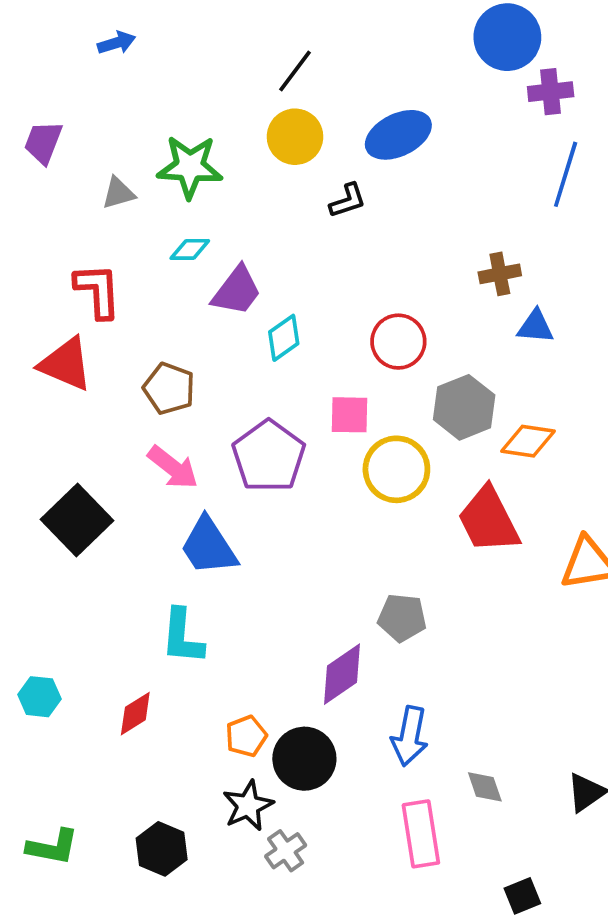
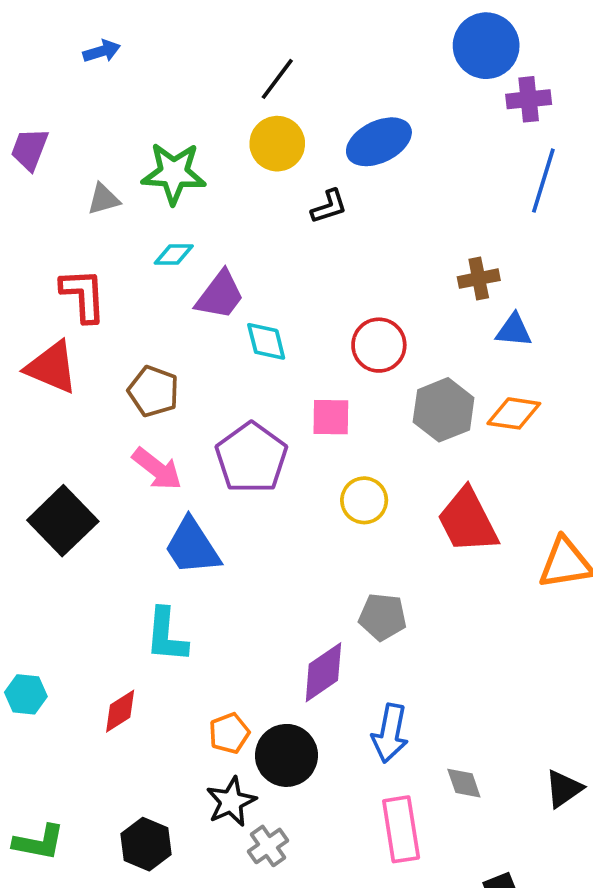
cyan diamond: (284, 338) -> (266, 341), turned -69
orange diamond: (528, 441) -> (514, 413), moved
yellow circle: (396, 469) -> (364, 500), moved, size x0.7

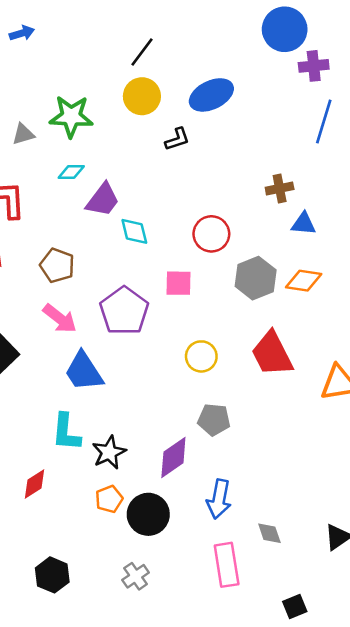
yellow circle: (364, 500) -> (201, 356), moved
black star: (231, 802) -> (109, 452), moved

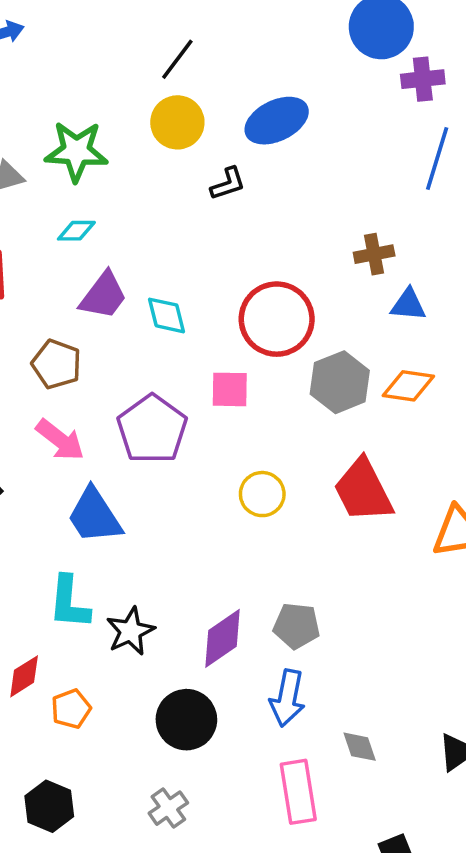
purple trapezoid: (103, 200) -> (103, 296), moved
red circle: (211, 234) -> (277, 319), size x1.4
gray pentagon: (214, 420) -> (296, 626), moved
orange pentagon: (109, 499) -> (71, 709), moved

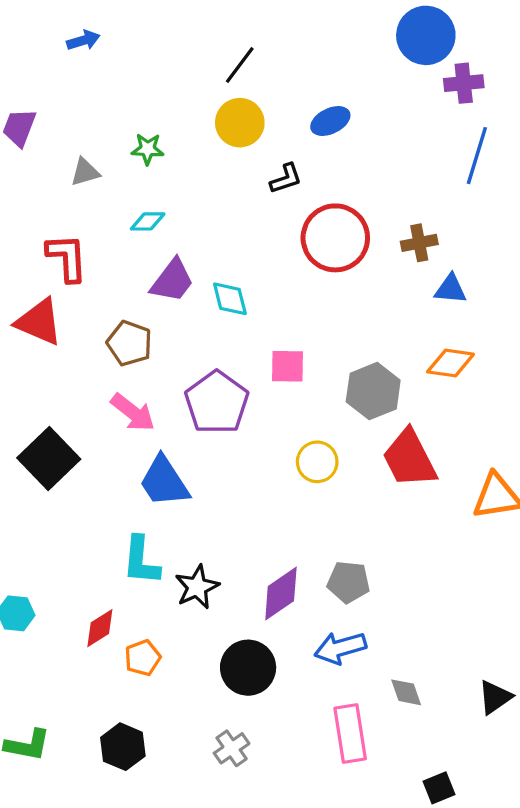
blue ellipse: (277, 121) -> (330, 121), size x0.7
green star: (76, 151) -> (148, 149), size x0.6
red circle: (277, 319) -> (335, 238), moved
gray hexagon: (340, 382) -> (373, 391), moved
blue arrow: (287, 698) -> (340, 648), turned 63

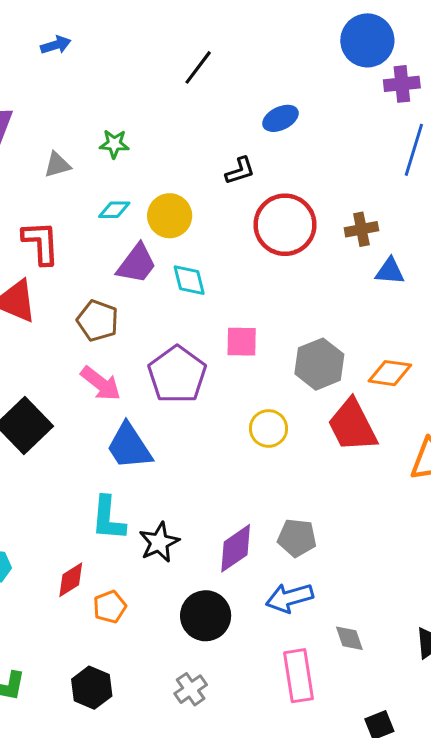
yellow circle: (240, 123) -> (170, 216), moved
orange diamond: (451, 363) -> (390, 373), moved

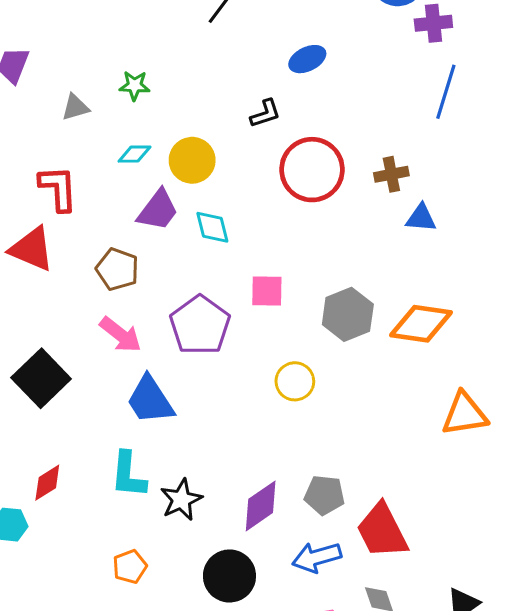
orange diamond: (390, 373) -> (421, 324), size x1.4
red trapezoid: (352, 425) -> (382, 531), moved
red diamond: (71, 580) -> (47, 483), moved

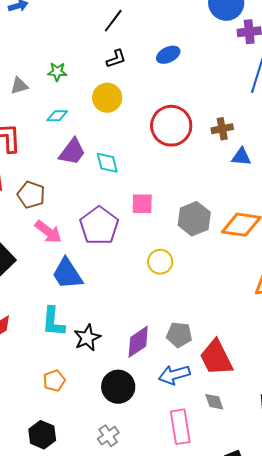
black L-shape: (265, 114) -> (116, 59), moved
yellow circle: (192, 160) -> (107, 98), moved
brown pentagon: (117, 269) -> (31, 195), moved

